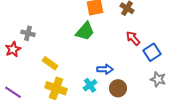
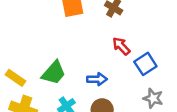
green trapezoid: (85, 31) -> (54, 73), moved
blue arrow: (105, 69) -> (97, 79), moved

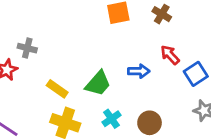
blue arrow: (97, 79) -> (139, 71), moved

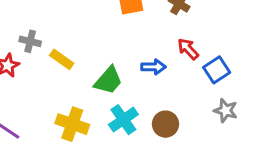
yellow rectangle: (57, 89) -> (62, 59), moved
cyan cross: (111, 119) -> (123, 120), size x1.4

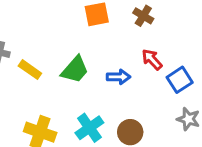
green trapezoid: (108, 80) -> (75, 70), moved

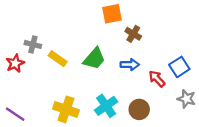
brown cross: (143, 16) -> (133, 34), moved
red arrow: (152, 59) -> (157, 79), moved

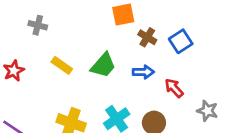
gray cross: (33, 44) -> (38, 25), moved
blue square: (179, 67) -> (181, 41), moved

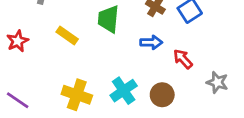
green trapezoid: (103, 65) -> (108, 19), moved, turned 144

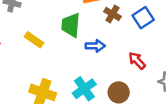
blue arrow: (151, 42) -> (95, 46), moved

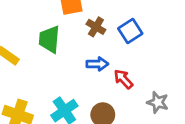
blue arrow: (95, 46) -> (97, 64), moved

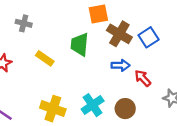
brown cross: (96, 27) -> (119, 34), size x1.5

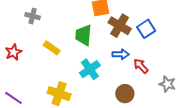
cyan cross: (93, 105) -> (90, 69), moved

